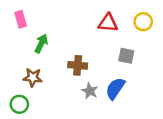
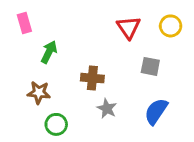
red triangle: (108, 23) -> (129, 27), turned 50
blue semicircle: (115, 88) -> (156, 111), moved
green circle: (19, 104) -> (56, 124), moved

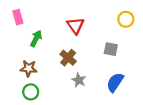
red triangle: (129, 27) -> (76, 26), moved
brown cross: (92, 78) -> (68, 58), turned 35
green circle: (56, 124) -> (31, 92), moved

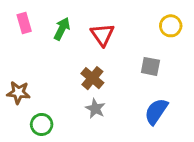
green arrow: (36, 38) -> (62, 29), moved
brown star: (29, 68) -> (18, 93), moved
gray star: (79, 80) -> (95, 109), moved

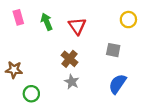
green arrow: (62, 29) -> (47, 22), turned -49

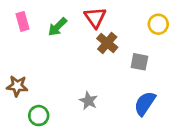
green arrow: (47, 22) -> (57, 27), turned -112
red triangle: (77, 26) -> (95, 17), moved
brown cross: (70, 59) -> (107, 43), moved

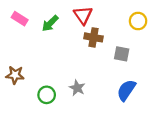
pink rectangle: (23, 21) -> (20, 19), turned -42
brown cross: (107, 43) -> (94, 37), turned -30
green circle: (39, 116) -> (47, 95), moved

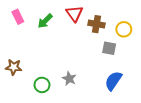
pink rectangle: (20, 19) -> (18, 17), turned 32
yellow circle: (138, 21) -> (124, 29), moved
brown cross: (94, 37) -> (97, 24), moved

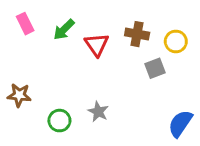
red triangle: (74, 14) -> (97, 44), moved
gray square: (109, 48) -> (155, 68), turned -32
blue semicircle: (113, 81) -> (180, 124), moved

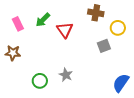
pink rectangle: (25, 24) -> (18, 24), moved
brown cross: (137, 34) -> (96, 13), moved
brown star: (19, 95) -> (13, 53), moved

